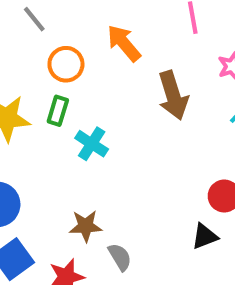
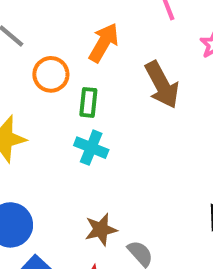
orange arrow: (124, 43) -> (104, 43), turned 81
green rectangle: (58, 111) -> (88, 102), moved

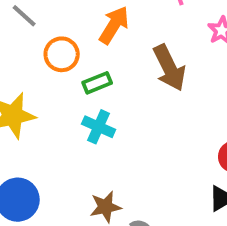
green rectangle: (88, 102) -> (97, 83), turned 60

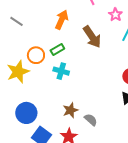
orange circle: (62, 54) -> (36, 55), moved

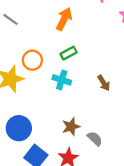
brown arrow: (92, 37) -> (104, 83), moved, size x0.6
green rectangle: (57, 49) -> (69, 53), moved

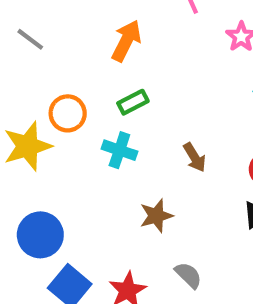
brown star: (71, 127) -> (156, 216), moved
gray semicircle: (95, 139) -> (188, 275), moved

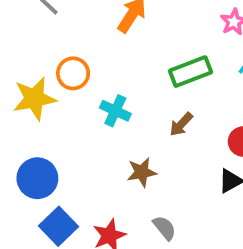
green rectangle: (133, 102) -> (190, 72), moved, size x1.5
brown arrow: (195, 157) -> (181, 124), turned 68

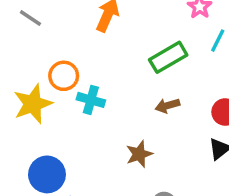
cyan cross: (115, 111) -> (91, 100), moved
brown arrow: (181, 124) -> (167, 106), turned 40

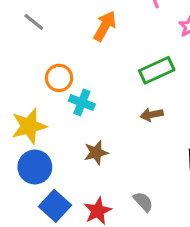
yellow star: (33, 104) -> (29, 126), moved
brown star: (139, 154) -> (96, 153), moved

